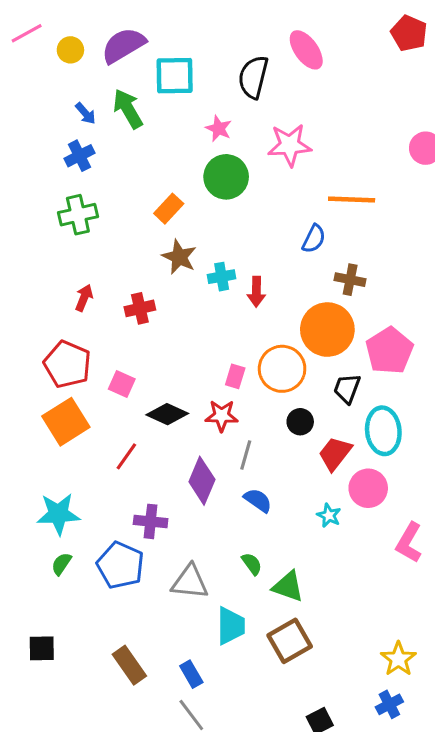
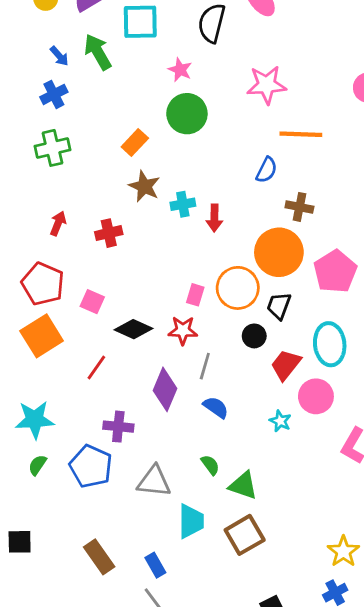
pink star: (290, 145) -> (267, 85), moved
black trapezoid: (347, 388) -> (279, 306), moved

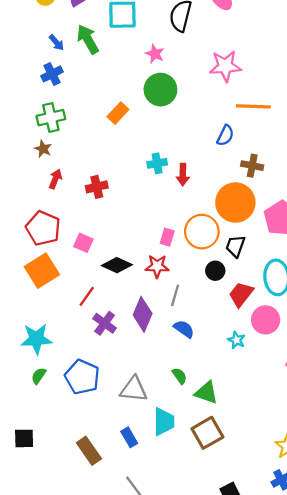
brown star: (144, 186) -> (43, 149), moved, size x0.7
purple cross: (118, 427) -> (105, 323), moved, turned 30
blue rectangle: (155, 565) -> (129, 437), moved

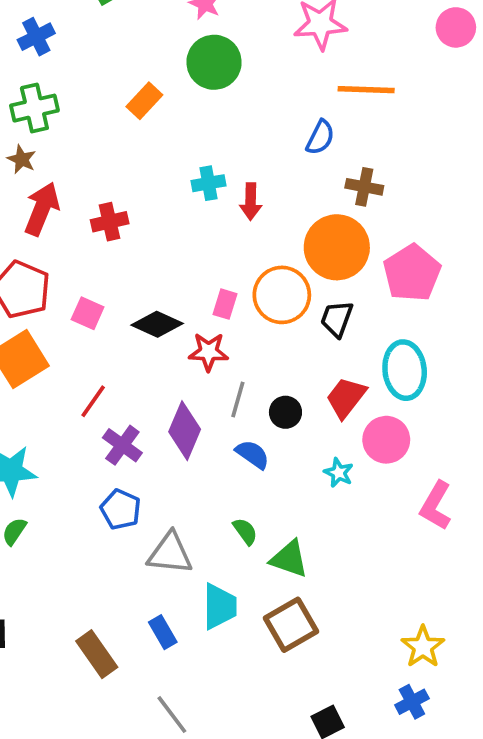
red arrow: (55, 179) -> (42, 209), size x1.6
black diamond: (117, 265) -> (157, 324), moved
black circle: (215, 271) -> (285, 412), moved
blue pentagon: (82, 377) -> (121, 509), moved, size x0.7

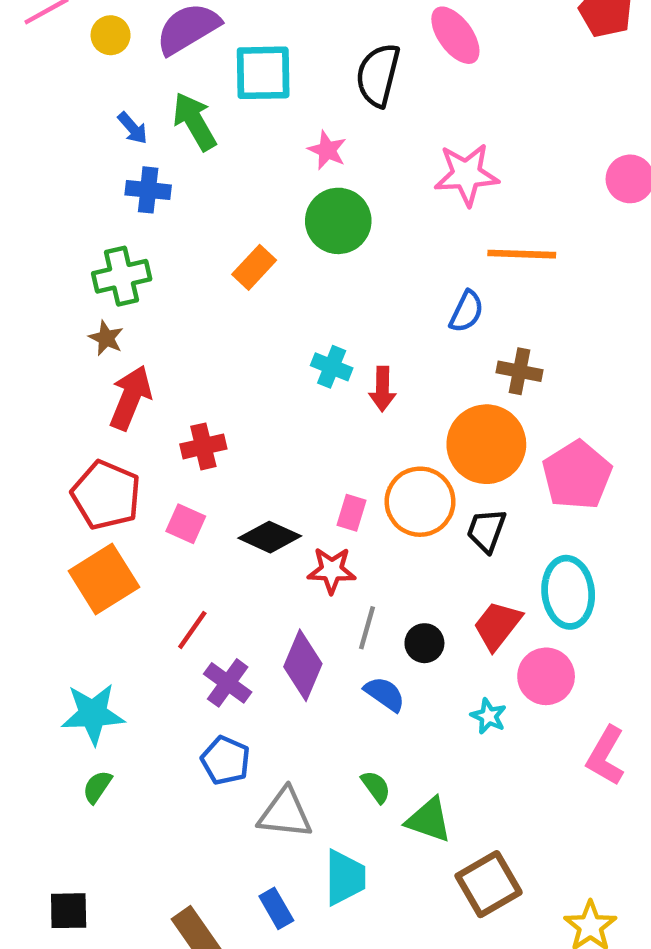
blue cross: (36, 37) -> (148, 190), moved, turned 33
cyan cross: (209, 183) -> (332, 367), turned 32
red cross: (110, 222) -> (203, 446), moved
brown square: (291, 625) -> (489, 884), moved

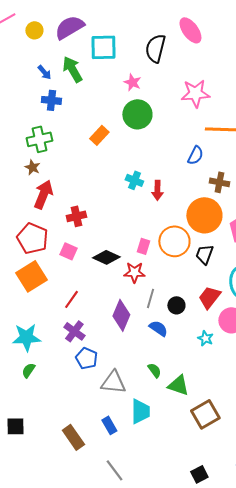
purple cross: (228, 683) -> (74, 331), moved

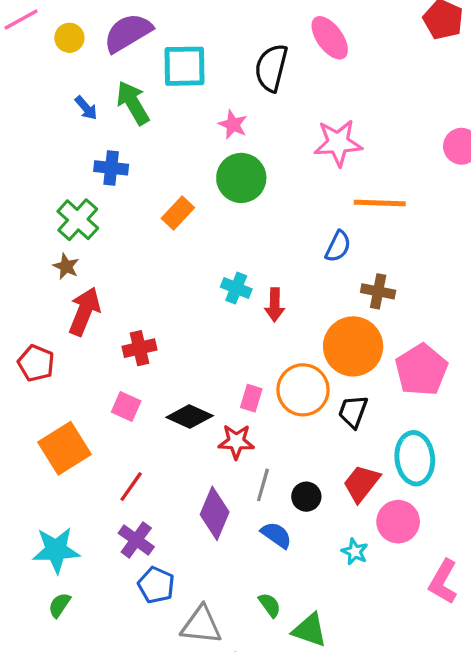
blue cross: (51, 100) -> (111, 168), moved
green cross: (39, 139) -> (78, 220), turned -35
red pentagon: (32, 238) -> (36, 363), moved, size x0.7

